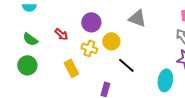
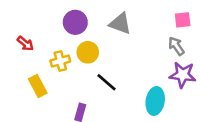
purple circle: (91, 22) -> (75, 22), moved
yellow cross: (89, 48) -> (60, 61), turned -35

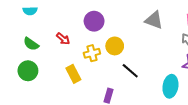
purple circle: (75, 22) -> (94, 21), moved
gray triangle: (120, 24) -> (154, 20), moved

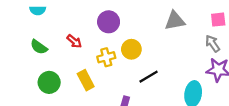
gray triangle: (154, 20) -> (175, 21), turned -30
green circle: (28, 71) -> (49, 82), moved
black line: (130, 71) -> (149, 77), turned -72

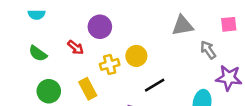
purple circle: (109, 22) -> (100, 27), moved
gray arrow: (213, 44) -> (208, 50), moved

